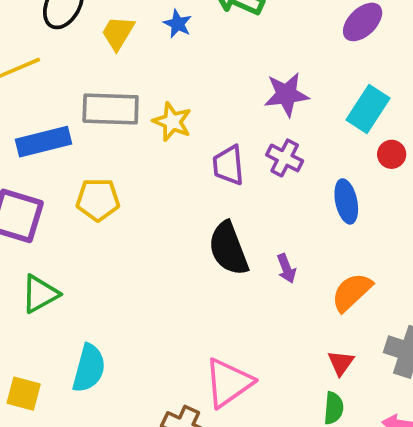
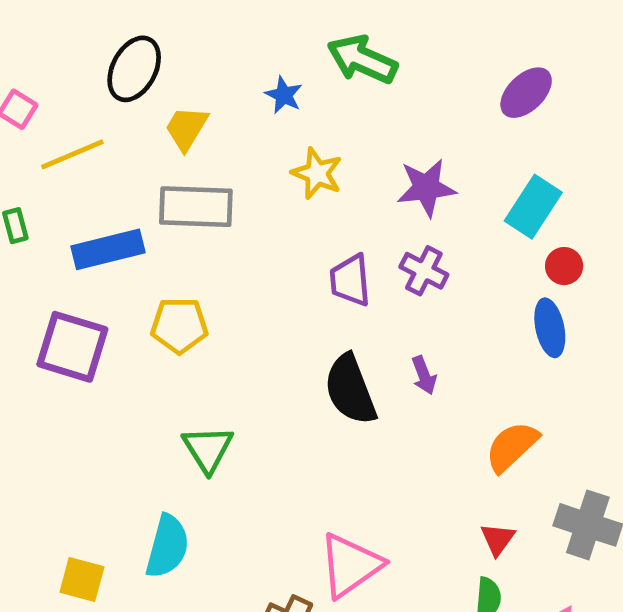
yellow trapezoid: (118, 33) -> (186, 128), moved
yellow star: (172, 122) -> (317, 173), moved
blue ellipse: (346, 201) -> (550, 328), moved
purple arrow: (286, 269) -> (424, 375), moved
green triangle: (40, 294) -> (208, 449), moved, turned -33

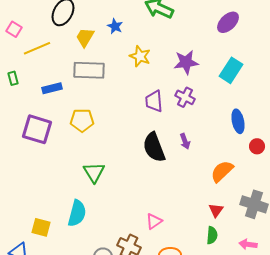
blue star: (284, 95) -> (115, 26), moved
blue rectangle: (108, 249) -> (52, 88), size x0.7
red circle: (564, 266) -> (257, 146), moved
pink triangle: (350, 565) -> (154, 221), size x0.6

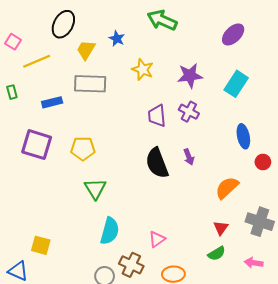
yellow pentagon: (82, 120) -> (83, 149), moved
cyan semicircle: (77, 213) -> (110, 231), moved
green semicircle: (212, 235) -> (217, 254), turned 54

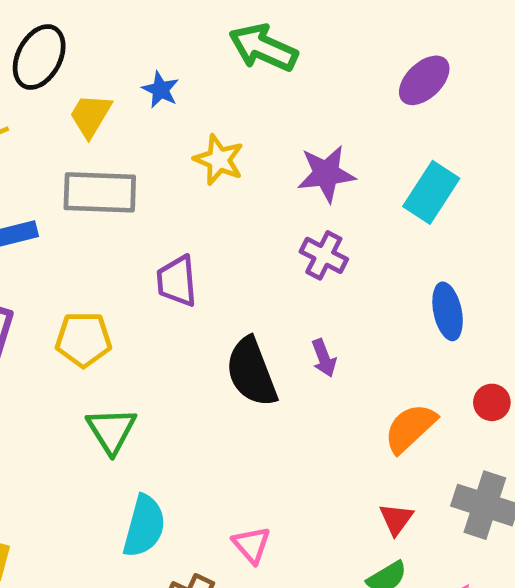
purple trapezoid: (157, 116) -> (177, 281), moved
red circle: (263, 162) -> (492, 402), moved
pink triangle: (157, 239) -> (252, 545), turned -36

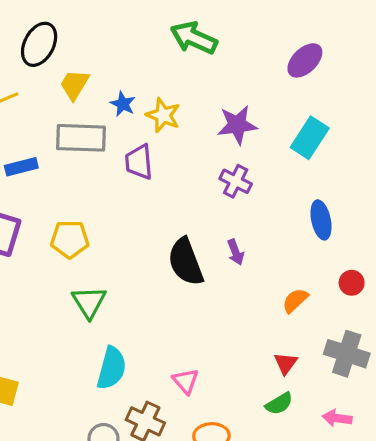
blue star: (160, 90) -> (123, 104), moved
purple trapezoid: (177, 281) -> (139, 162), moved
orange semicircle: (410, 428) -> (295, 300), size x0.7

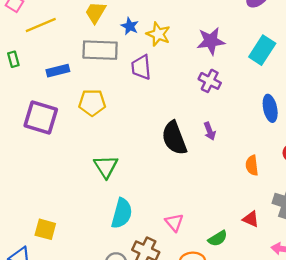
yellow pentagon: (70, 239) -> (92, 103), moved
orange semicircle: (295, 300) -> (252, 165), turned -54
red triangle: (286, 363) -> (251, 219), moved, turned -42
green semicircle: (279, 404) -> (218, 238), moved

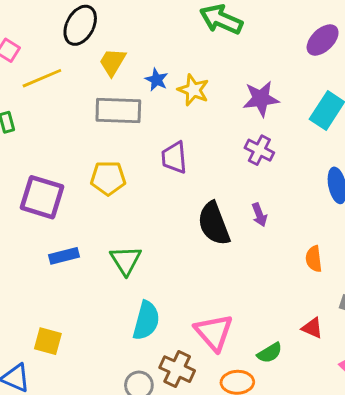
purple trapezoid: (141, 67) -> (174, 157), moved
blue rectangle: (58, 71) -> (64, 256), moved
pink triangle: (174, 222) -> (214, 332), size x1.6

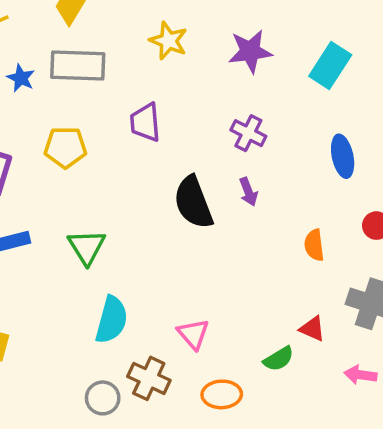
blue star: (157, 80) -> (21, 78), moved
purple cross: (259, 150) -> (248, 133), moved
pink triangle: (214, 332) -> (193, 334), size x0.7
green semicircle: (270, 353) -> (279, 359), moved

